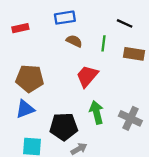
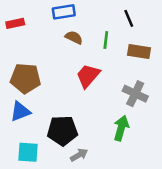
black line: (125, 23) -> (129, 18), turned 42
green arrow: (96, 112) -> (121, 128), moved, turned 30
gray cross: (130, 118) -> (135, 94), moved

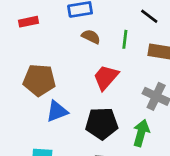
black line: (129, 18) -> (149, 16), turned -30
blue triangle: (20, 111) -> (57, 111), moved
black pentagon: (62, 131) -> (102, 123), moved

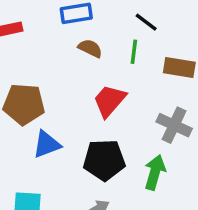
black line: (149, 16) -> (146, 22), moved

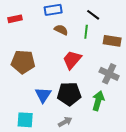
blue triangle: (47, 144) -> (43, 95), moved, turned -36

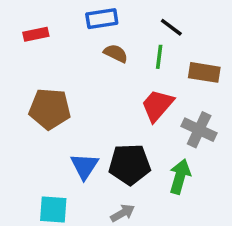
red trapezoid: (72, 60) -> (157, 105), moved

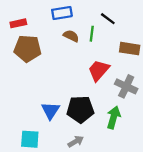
green line: (159, 57) -> (92, 34), moved
brown pentagon: (50, 109) -> (28, 49), moved

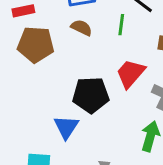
brown semicircle: (71, 36) -> (82, 28), moved
black pentagon: (80, 109) -> (91, 95), moved

